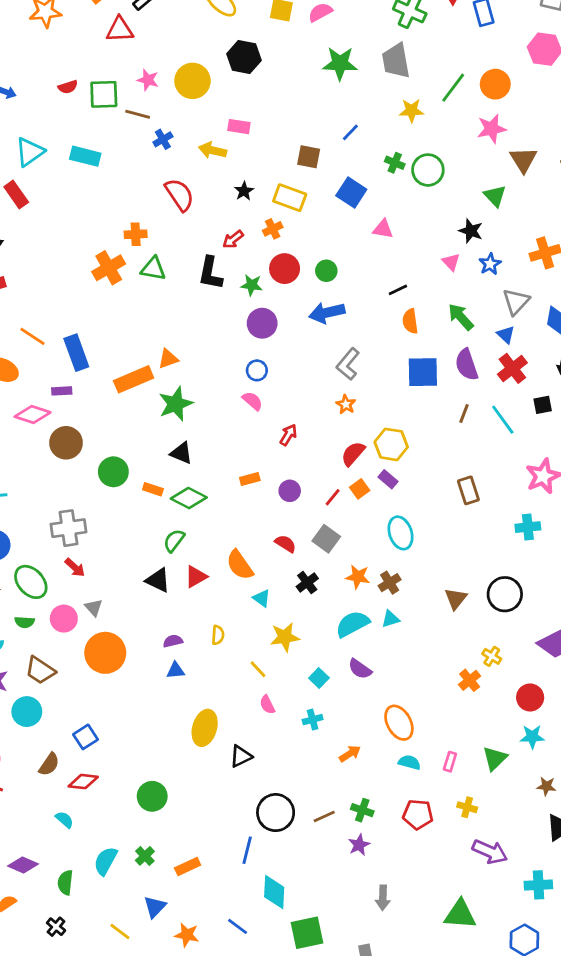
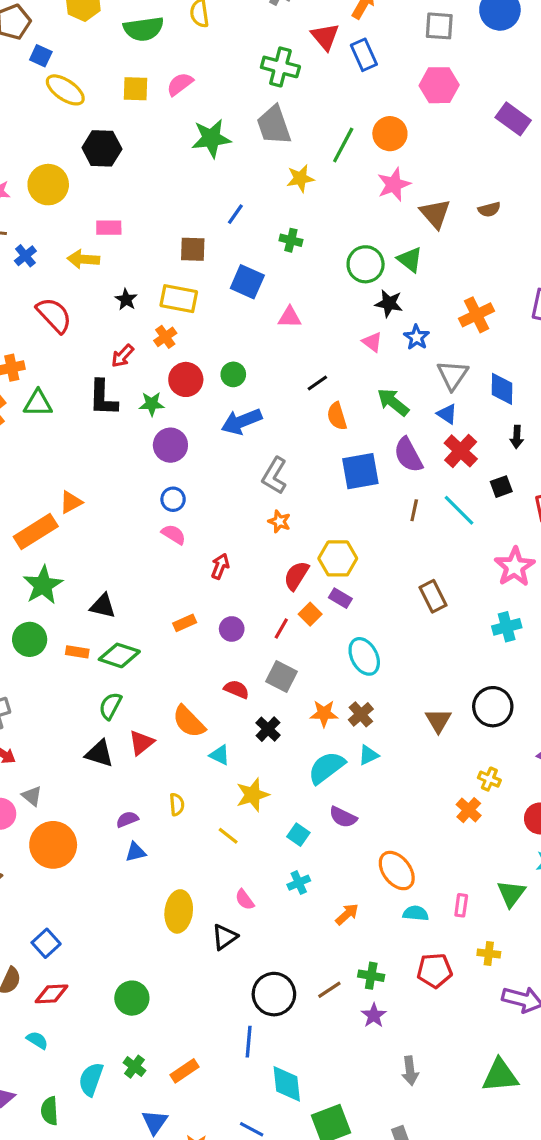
green circle: (428, 170) -> (366, 264), moved
green star: (176, 404) -> (43, 585), moved
pink semicircle: (267, 705) -> (245, 900), moved

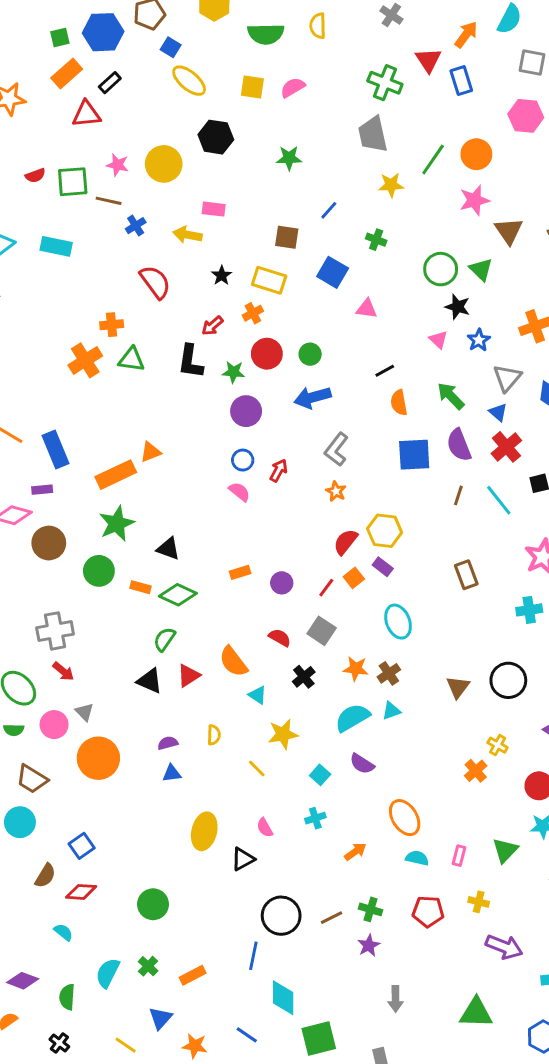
green star: (211, 138) -> (289, 158), moved, size x0.7
red arrow: (220, 566) -> (279, 471), moved

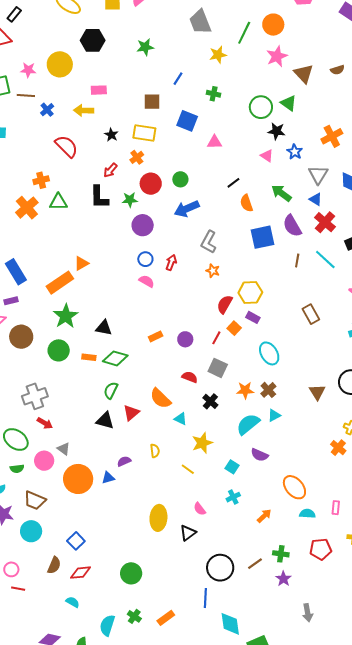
blue triangle: (172, 773) -> (108, 478), moved

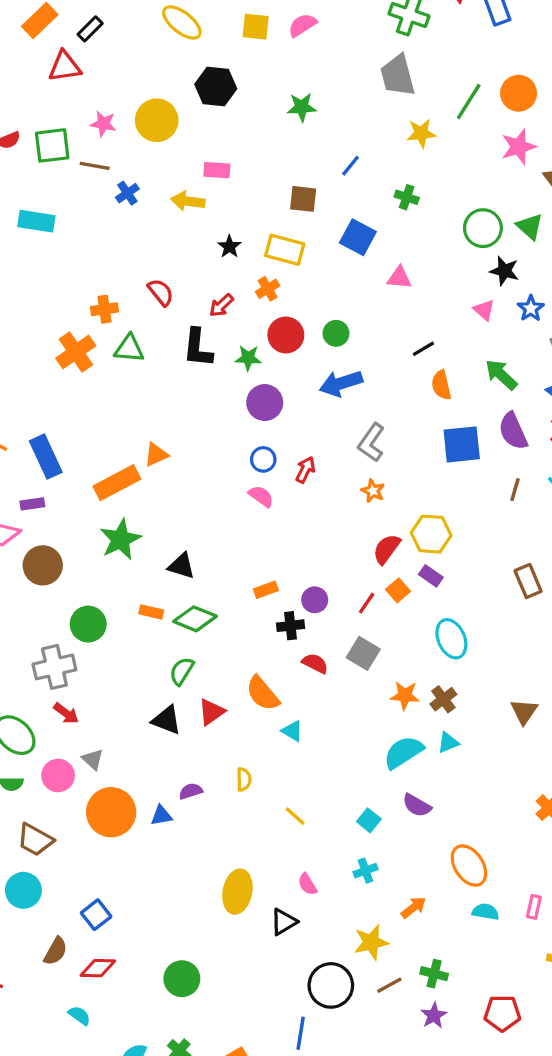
red semicircle: (67, 146) -> (161, 292), moved, size x0.7
green circle: (59, 350) -> (88, 624), moved
black cross: (210, 401) -> (290, 626), moved, turned 35
yellow star: (202, 443) -> (371, 942), moved
red pentagon: (321, 549) -> (502, 1013), moved

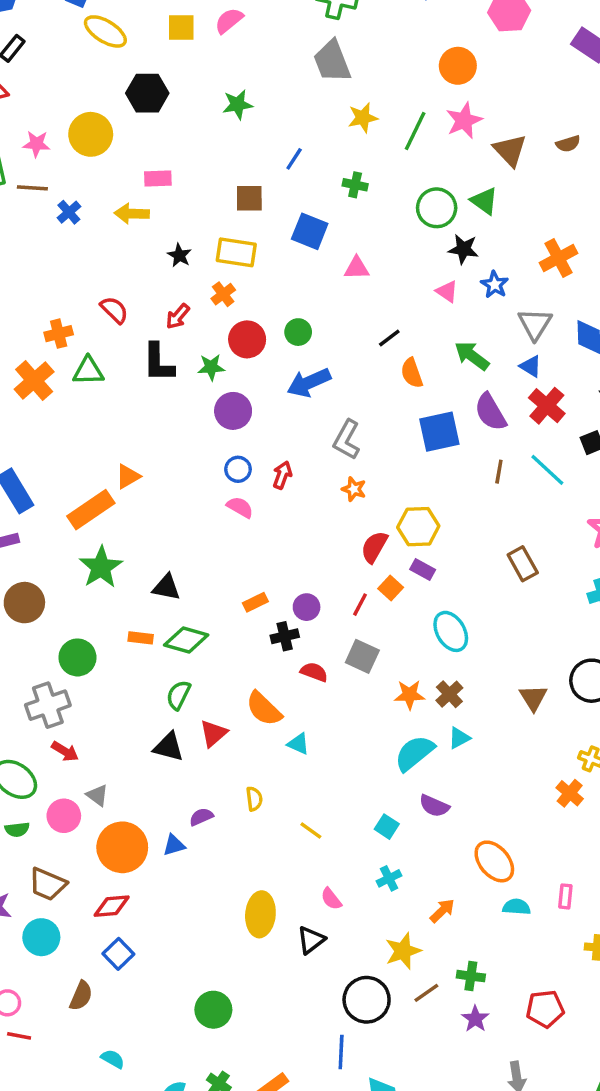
green line: (469, 102) -> (415, 131), moved
red diamond: (98, 968) -> (112, 906), moved

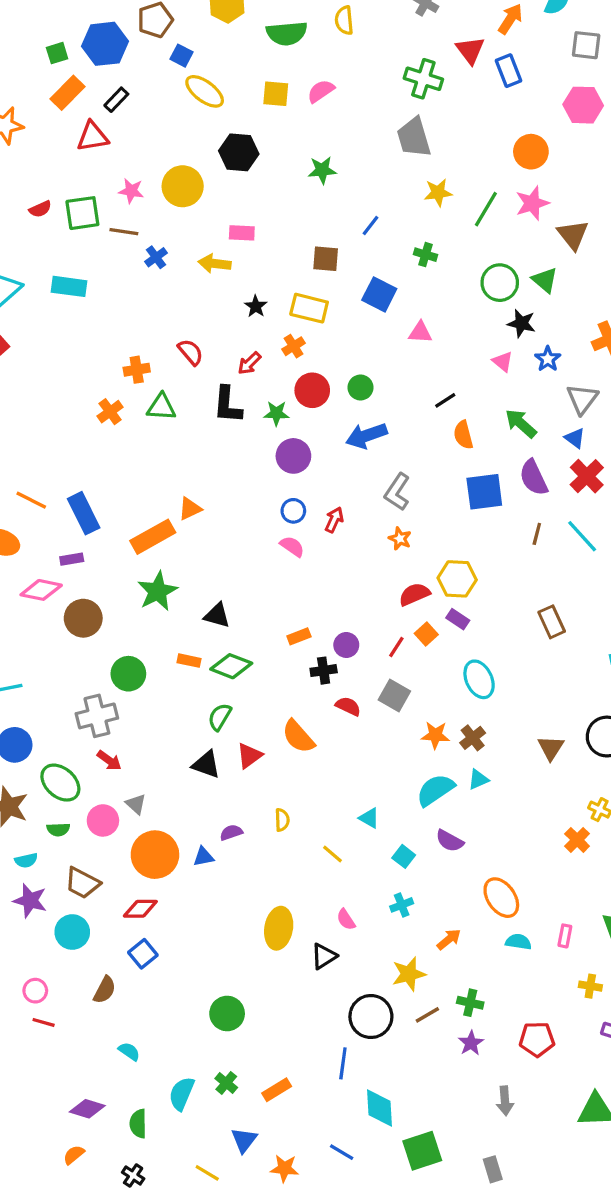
orange cross: (34, 381) -> (110, 412), size x0.7
red semicircle: (374, 547) -> (414, 594), turned 32
cyan triangle: (298, 744) -> (369, 818), moved

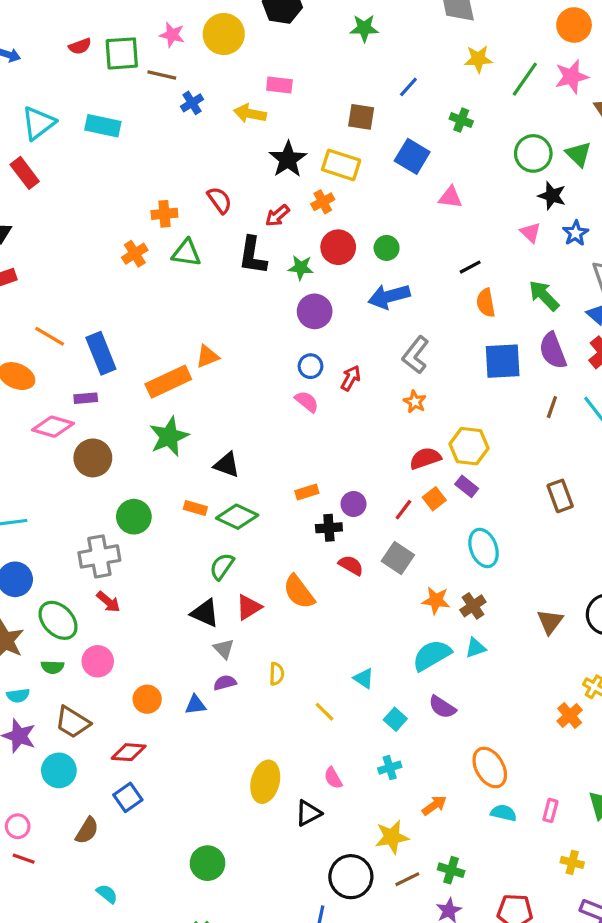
black star: (256, 306) -> (288, 159), size x1.6
gray triangle: (136, 804) -> (224, 649), moved
orange circle: (155, 855) -> (147, 699), size x0.6

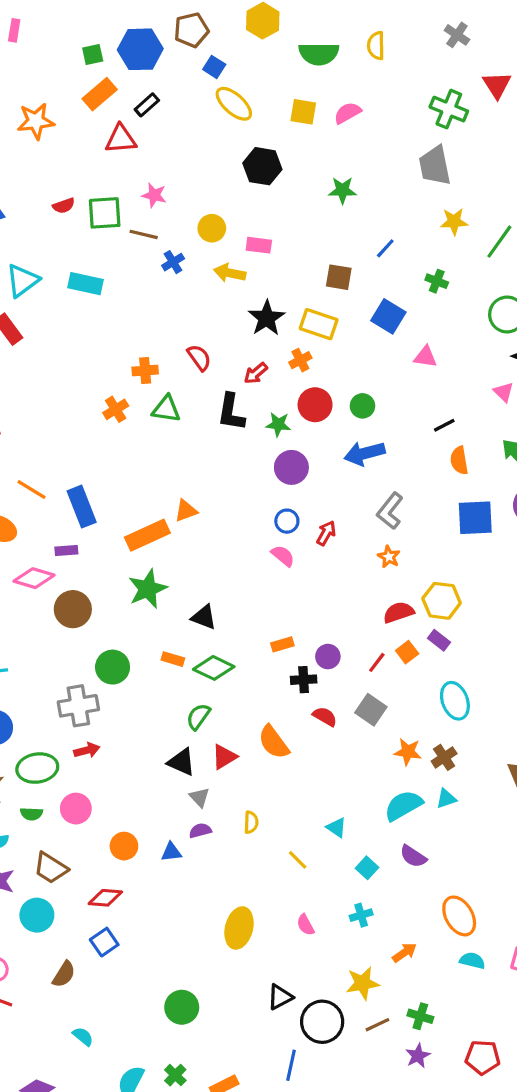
yellow circle: (224, 34) -> (212, 228), moved, size x0.7
red arrow: (108, 602) -> (87, 750), turned -55
green ellipse: (58, 620) -> (37, 768), turned -54
black triangle: (308, 813) -> (280, 997), moved

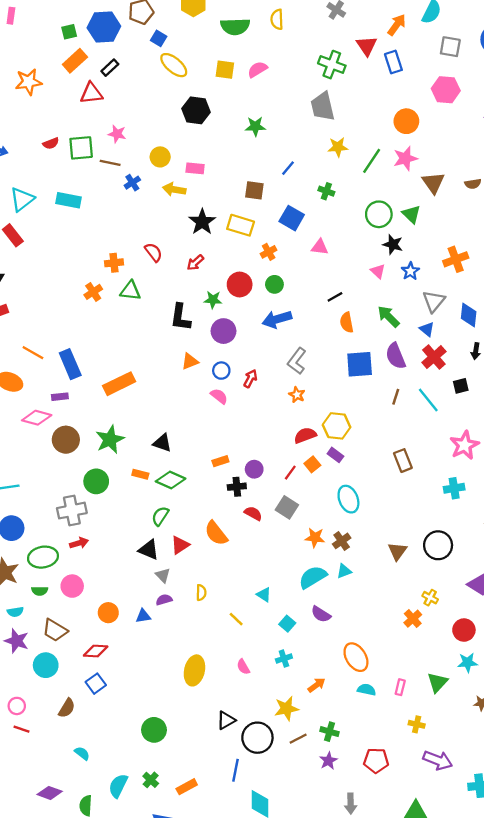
orange cross: (300, 360) -> (269, 252), moved
black L-shape: (231, 412) -> (180, 317), moved
orange triangle: (186, 511) -> (190, 361), moved
green star: (148, 589) -> (110, 440), moved

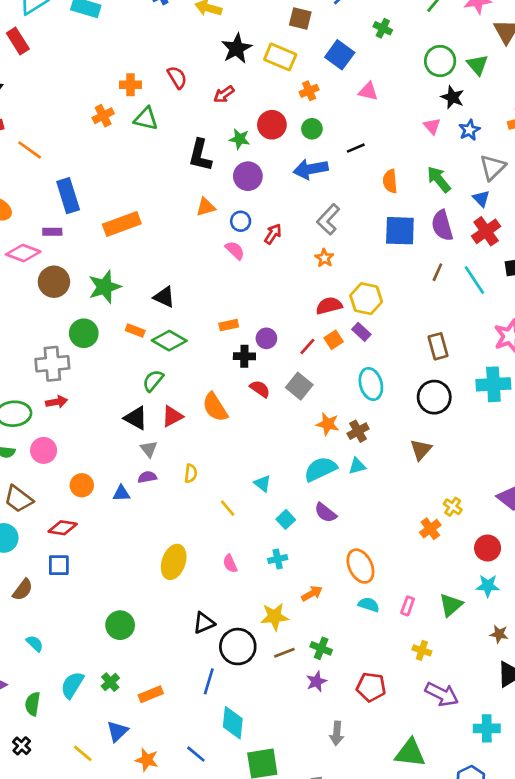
black line: (335, 297) -> (356, 148), moved
orange line: (33, 353) -> (30, 150), moved
cyan cross: (454, 488) -> (493, 384), size x1.4
black circle: (438, 545) -> (434, 397), moved
blue square: (96, 684) -> (59, 565), turned 30

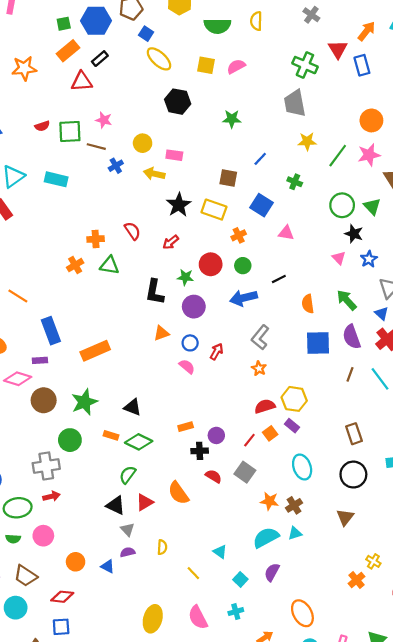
blue triangle: (121, 493) -> (108, 566), turned 32
purple semicircle: (325, 513) -> (272, 572), turned 84
pink semicircle: (230, 564) -> (198, 617), size x1.6

